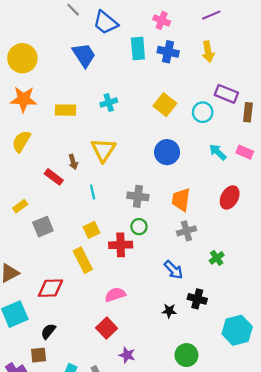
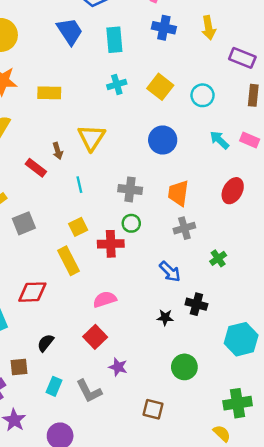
cyan rectangle: (138, 49) -> (114, 40), moved
purple rectangle: (226, 94) -> (242, 58), moved
cyan cross: (109, 102) -> (117, 84), moved
black semicircle: (48, 331) -> (46, 343), moved

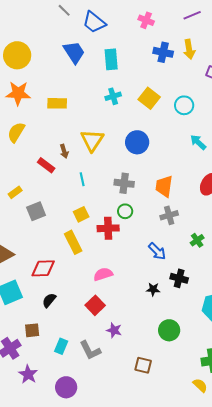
blue cross: (164, 28) -> (163, 52), moved
blue circle: (163, 140) -> (137, 142), moved
black semicircle: (46, 343) -> (49, 300), moved

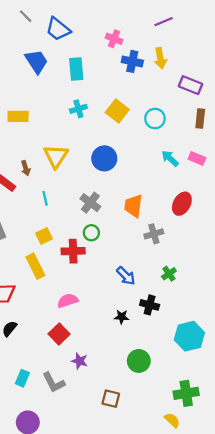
pink cross: (146, 20) -> (114, 39), moved
gray cross: (124, 183) -> (90, 203), turned 30
gray cross: (169, 215) -> (154, 234), moved
green cross: (197, 240) -> (169, 274), moved

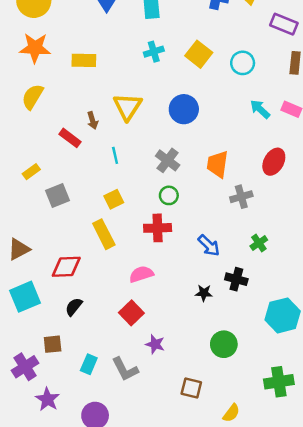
red cross: (73, 251) -> (158, 228), moved
yellow semicircle: (172, 420) -> (231, 413), moved, turned 84

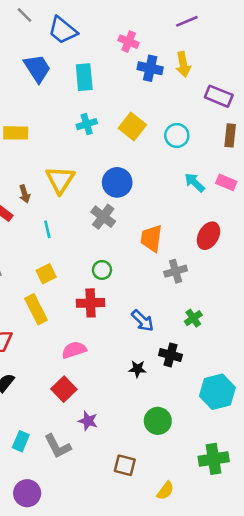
gray cross: (168, 160) -> (103, 217), moved

